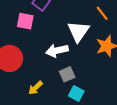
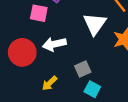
white arrow: (57, 51) -> (54, 44), moved

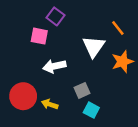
red circle: (22, 52) -> (23, 96), moved
yellow arrow: (50, 83) -> (50, 104), turned 63

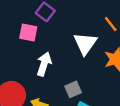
white arrow: (54, 66) -> (44, 64), turned 120

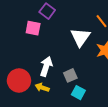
white arrow: (44, 64) -> (46, 66), moved

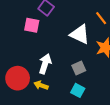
white triangle: (80, 37) -> (80, 34), turned -40
gray square: (70, 75) -> (79, 68), moved

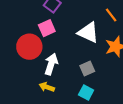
pink square: (32, 25) -> (47, 28), moved, turned -35
red circle: (18, 78) -> (29, 47), moved

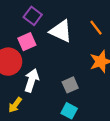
white triangle: (88, 32) -> (61, 31), moved
yellow arrow: (47, 87) -> (15, 105), moved, turned -72

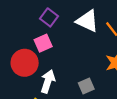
white triangle: (61, 31) -> (87, 21), moved

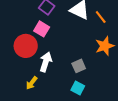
pink square: (43, 43) -> (42, 29), turned -35

